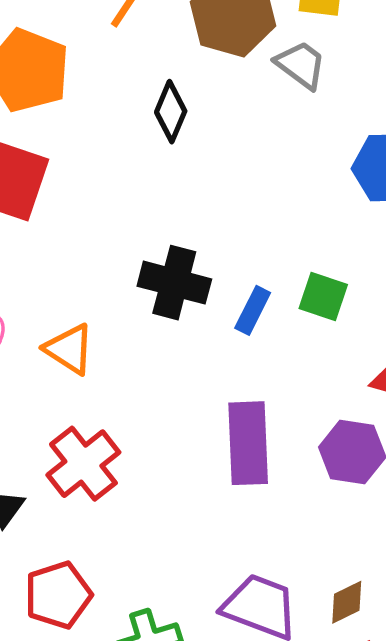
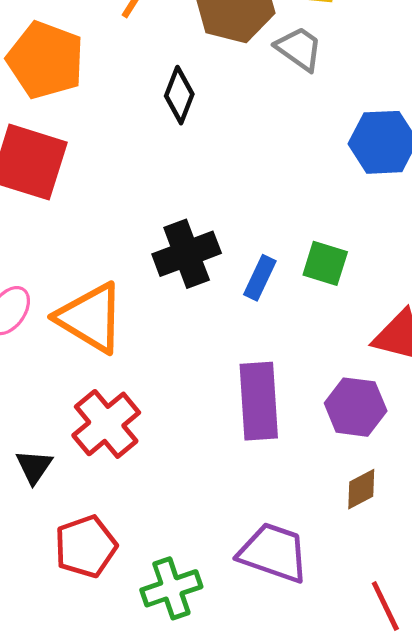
black cross: (174, 283) -> (187, 254), turned -34
orange triangle: (69, 349) -> (91, 318), size x1.5
brown diamond: (347, 602) -> (361, 489), moved

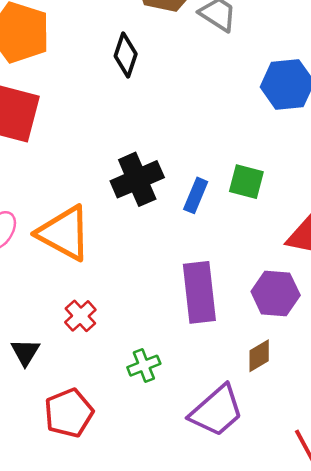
red cross: (106, 424) -> (80, 316), size x0.6
brown diamond: (361, 489) -> (259, 356), moved
purple trapezoid: (273, 553) -> (217, 411), turned 122
green cross: (171, 588) -> (144, 366), moved, size x0.7

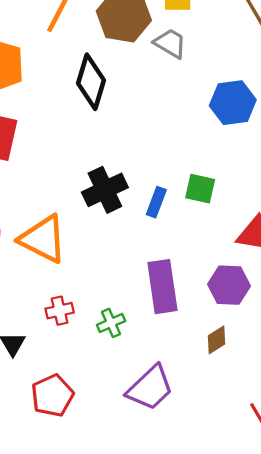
black diamond: (126, 55) -> (91, 82), size x1.4
red cross: (80, 316) -> (60, 311), turned 32
green cross: (144, 366) -> (111, 323), moved
purple trapezoid: (217, 411) -> (150, 388), moved

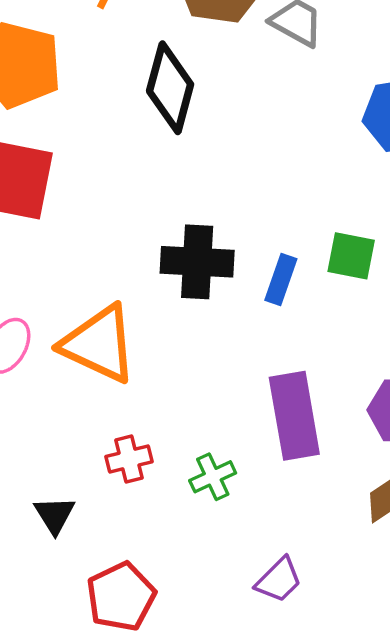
black cross: (105, 190) -> (197, 262), turned 30
purple trapezoid: (150, 388) -> (279, 580), size x0.6

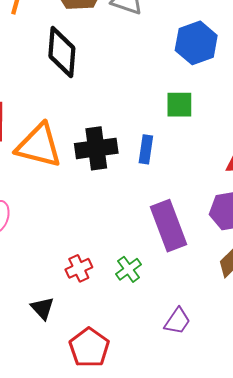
green square: (351, 256) -> (179, 105), moved
orange triangle: (99, 344) -> (39, 146), moved

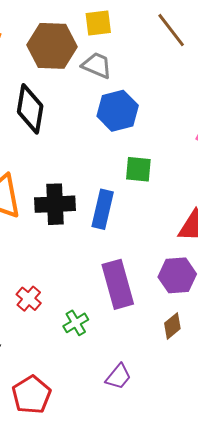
blue hexagon: (196, 43) -> (118, 111), moved
blue rectangle: (146, 149) -> (103, 209), size x1.4
red cross: (79, 268) -> (29, 299), moved, turned -30

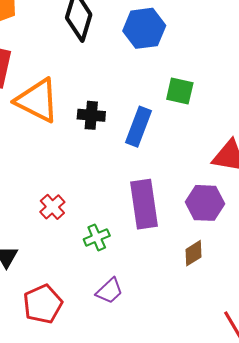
blue hexagon: (118, 111) -> (144, 28), moved
black cross: (55, 204) -> (91, 115), size x0.7
purple trapezoid: (118, 377) -> (109, 291), moved

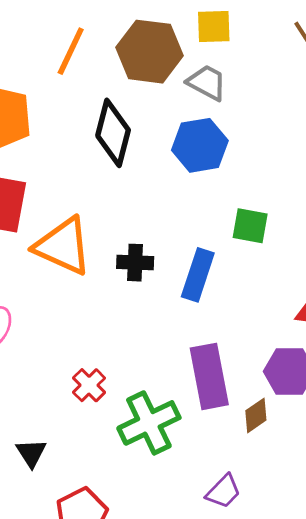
green cross: (97, 237) -> (149, 423), size x1.8
brown diamond: (194, 253) -> (256, 415), moved
purple trapezoid: (109, 291) -> (223, 491), moved

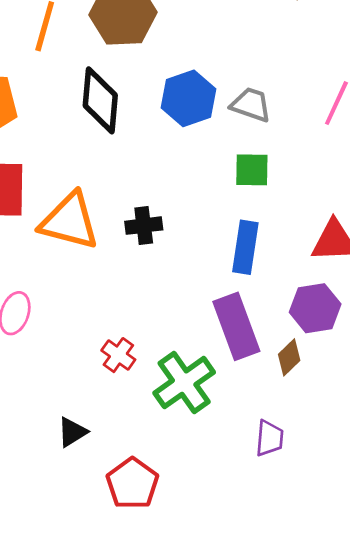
gray trapezoid: (207, 83) -> (251, 105), moved
blue rectangle: (198, 275) -> (245, 247), moved
black triangle: (31, 453) -> (72, 432), turned 40
purple trapezoid: (223, 491) -> (269, 438), turned -30

